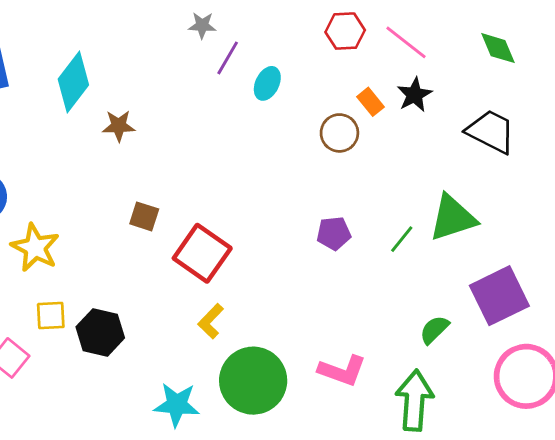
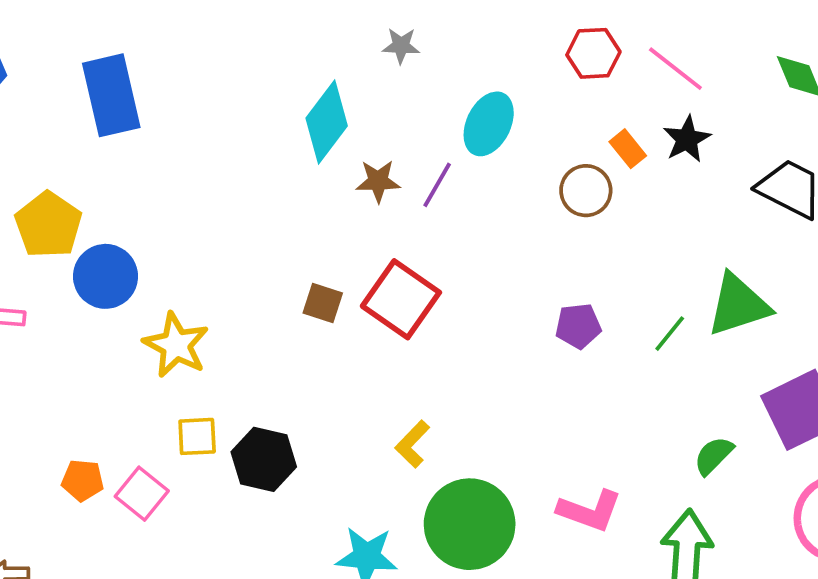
purple line: (228, 58) -> (437, 185), moved
cyan diamond: (73, 82) -> (327, 122), moved
cyan ellipse: (267, 83) -> (489, 124), size x1.4
brown star: (119, 126) -> (378, 181), moved
red square: (202, 253) -> (401, 299), moved

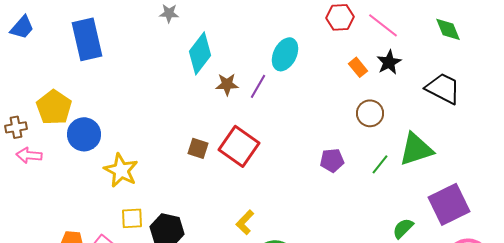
gray star: (401, 46) -> (169, 13), moved
brown circle: (586, 191) -> (370, 113), moved

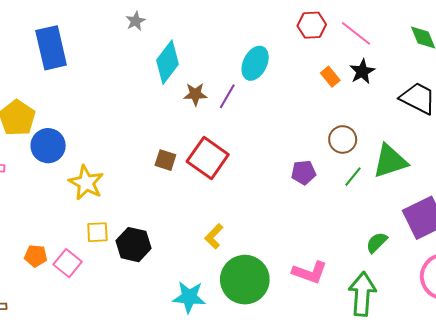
gray star: (169, 13) -> (136, 21), turned -30
brown circle: (370, 113) -> (343, 139), moved

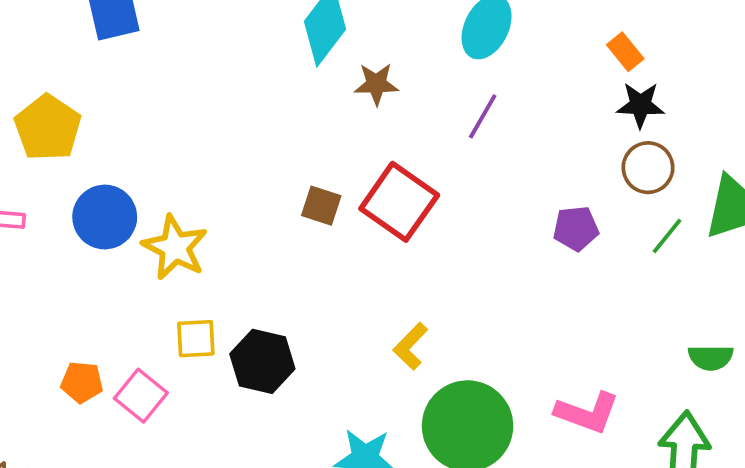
black star: (362, 71) -> (640, 105), moved, turned 30
purple line: (227, 96) -> (483, 116), moved
blue circle: (48, 146) -> (105, 217), moved
green semicircle: (377, 242) -> (711, 358), turned -135

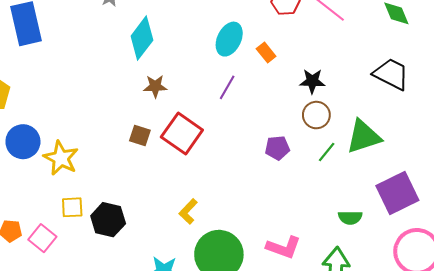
orange rectangle: (625, 52) -> (266, 52), moved
brown star: (376, 84) -> (155, 86), moved

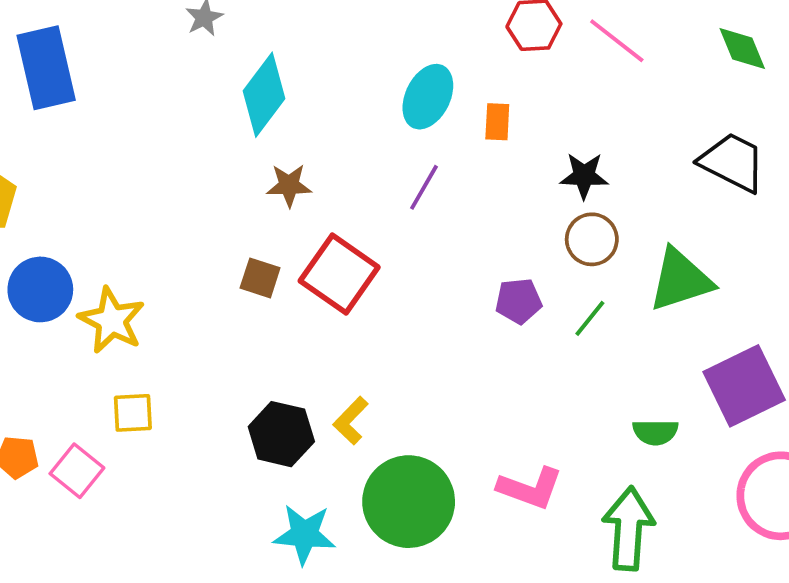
orange rectangle: (266, 52) -> (497, 122), turned 42
green line: (327, 152) -> (590, 318), moved
black hexagon: (108, 220) -> (281, 434), moved

